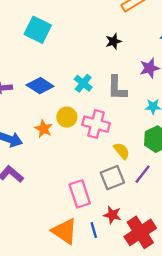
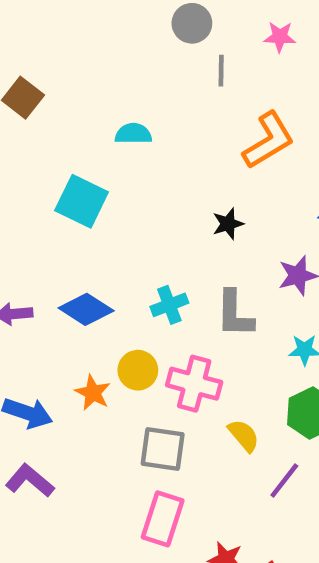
cyan cross: (83, 83) -> (169, 305), turned 30
gray square: (112, 178) -> (163, 449), moved, turned 30
pink rectangle: (80, 194) -> (163, 519), turned 36

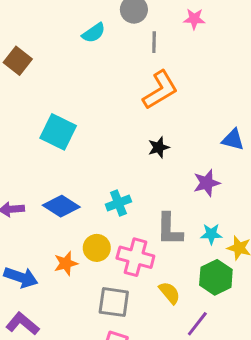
cyan semicircle: (133, 134) -> (94, 33), moved, turned 145
orange L-shape: (268, 140) -> (160, 90), moved
gray L-shape: (235, 314) -> (169, 229), moved
orange star: (93, 393) -> (66, 263), turned 30

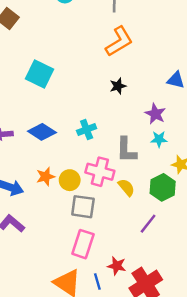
purple star: (207, 183) -> (155, 114), turned -30
cyan star: (211, 234) -> (159, 139), moved
yellow circle: (97, 248) -> (70, 180), moved
yellow semicircle: (169, 293) -> (126, 187), moved

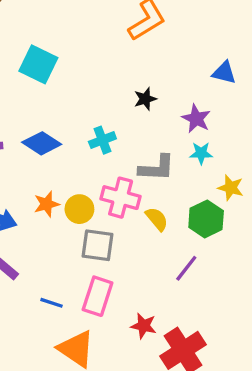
black star: (118, 86) -> (145, 99), moved
gray L-shape: (126, 150) -> (157, 168), turned -88
blue line: (97, 281) -> (52, 303), moved, turned -56

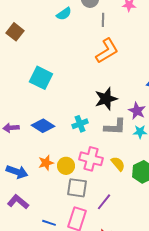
black star: (145, 99) -> (106, 99), size x1.6
gray L-shape: (157, 168) -> (115, 127), moved
yellow semicircle: (157, 219) -> (118, 164), moved
purple line: (186, 268) -> (104, 202), moved

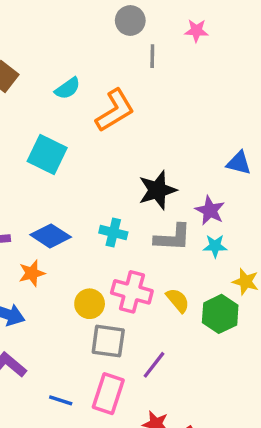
cyan semicircle: (64, 14) -> (67, 88), moved
orange L-shape: (107, 51) -> (115, 110), moved
cyan cross: (80, 124) -> (113, 233), turned 35
orange star: (46, 163) -> (32, 273), moved

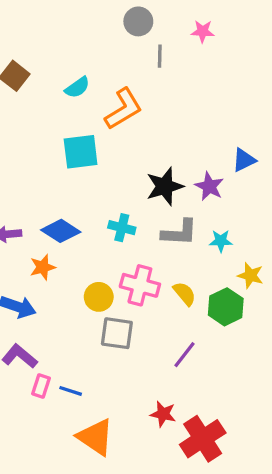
cyan square: (47, 154) -> (81, 152), moved, turned -33
blue triangle: (239, 163) -> (244, 160), turned -40
purple star: (210, 210) -> (209, 186), moved
purple line: (154, 365) -> (184, 355), moved
pink rectangle: (108, 394) -> (41, 386), moved, size x0.6

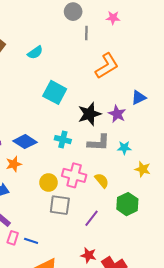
orange L-shape: (123, 109) -> (107, 66), moved
cyan square: (81, 152) -> (55, 92), moved, turned 35
green hexagon: (226, 307) -> (127, 204), moved
purple line: (184, 355) -> (91, 218), moved

